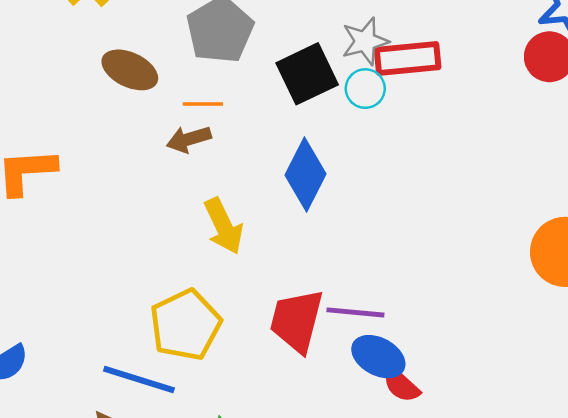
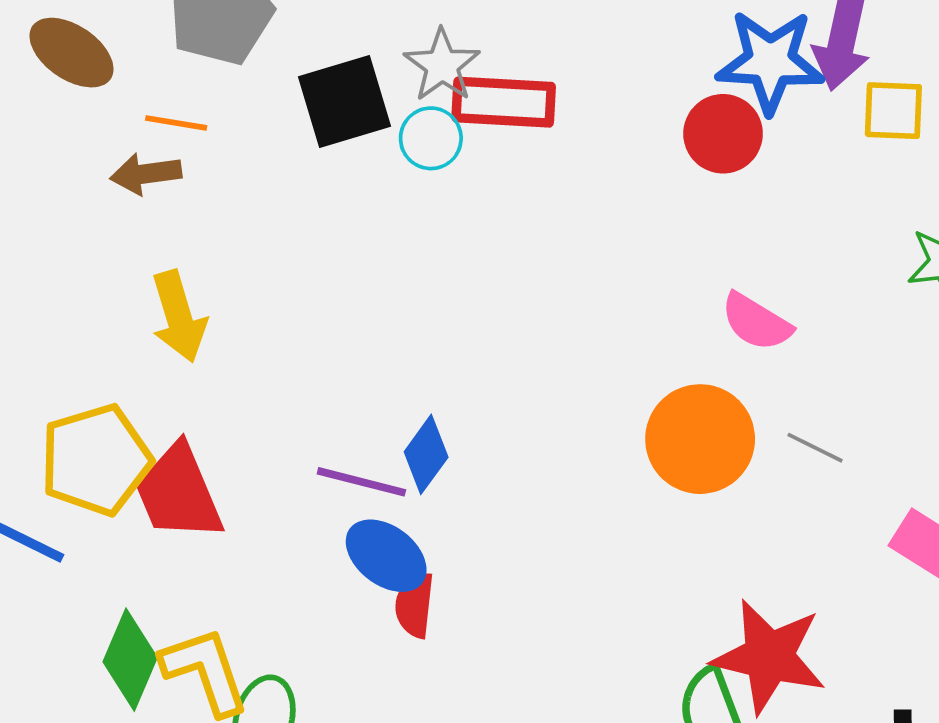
gray star: (365, 41) -> (442, 65), turned -30
blue diamond: (306, 175) -> (426, 454), moved, size x0.7
red trapezoid: (297, 321) -> (179, 493), moved, turned -46
red semicircle: (401, 385) -> (415, 605), turned 45

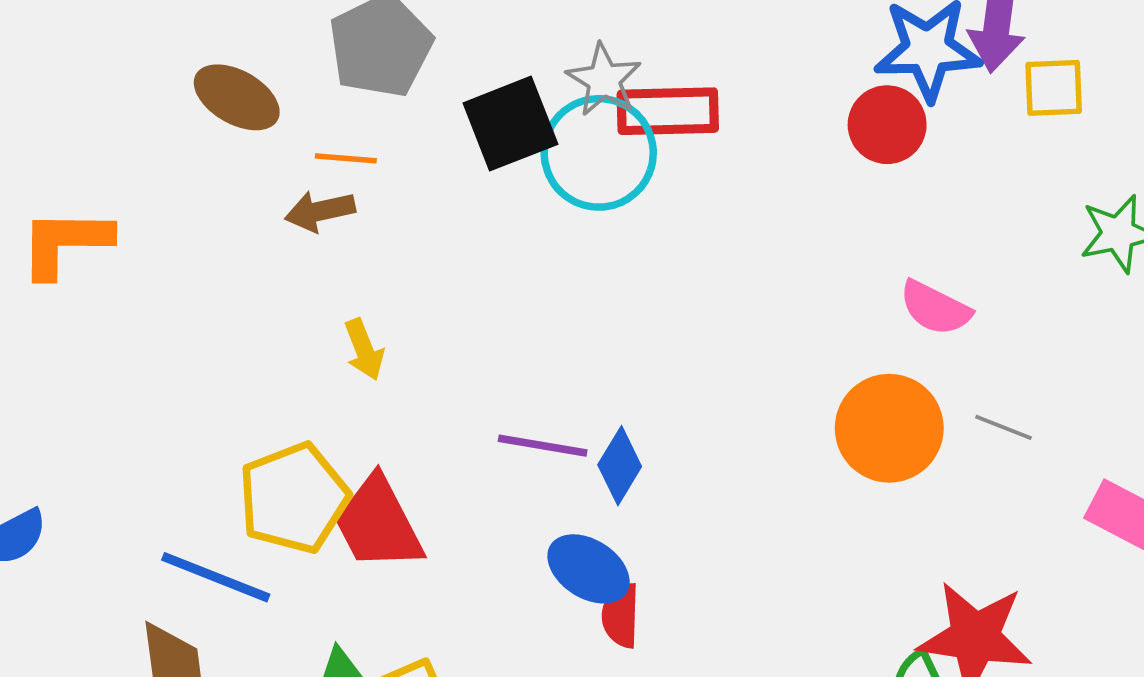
cyan circle: (431, 138) -> (599, 153), size x1.8
yellow arrow: (179, 316) -> (364, 349), size x0.7
purple line: (361, 482) -> (543, 446), moved

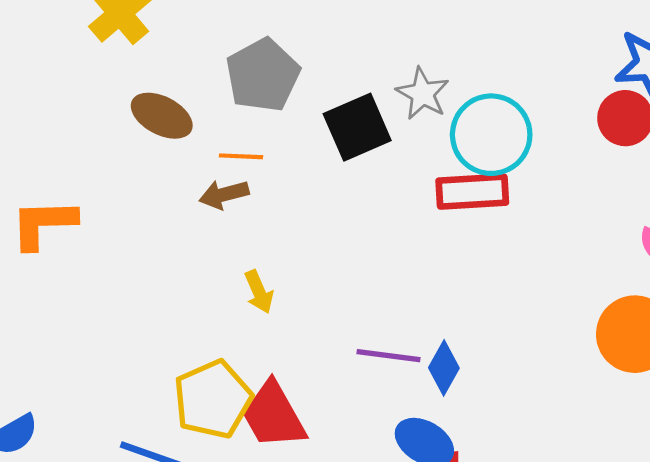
red rectangle: (668, 111) -> (472, 192), moved
cyan circle: (599, 153) -> (491, 135), moved

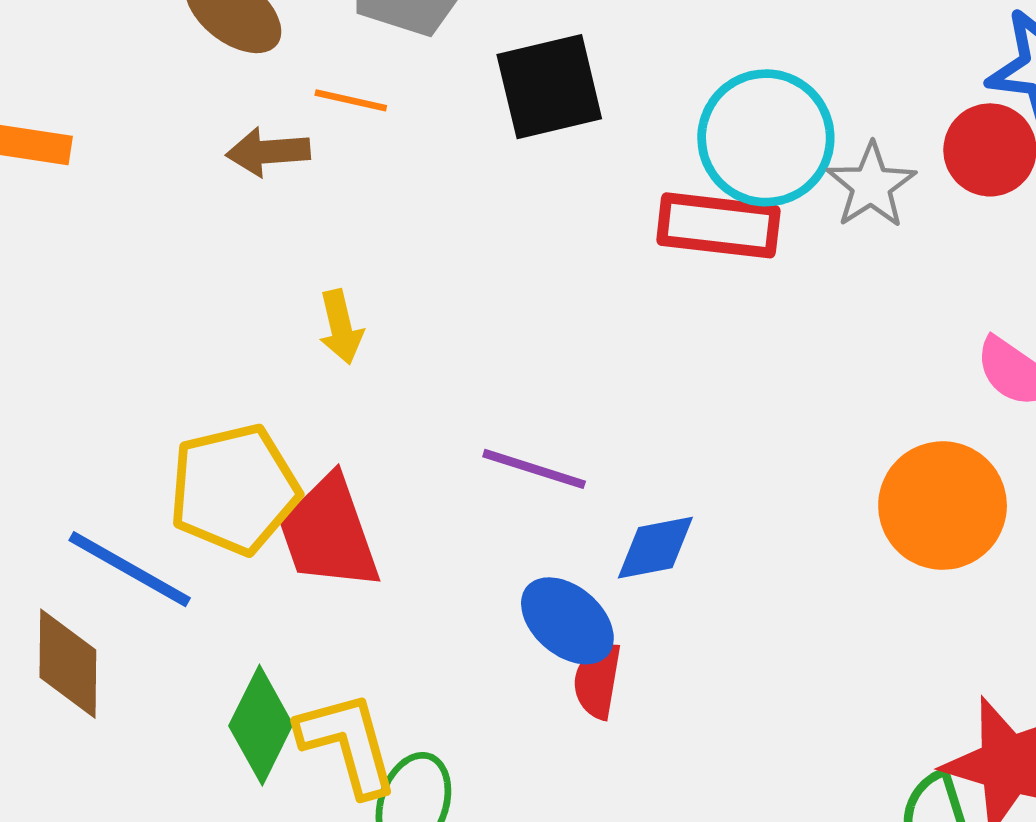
gray star: (423, 94) -> (871, 185), moved
brown arrow: (224, 194) -> (268, 152), moved
blue diamond: (444, 368) -> (655, 548), moved, turned 40

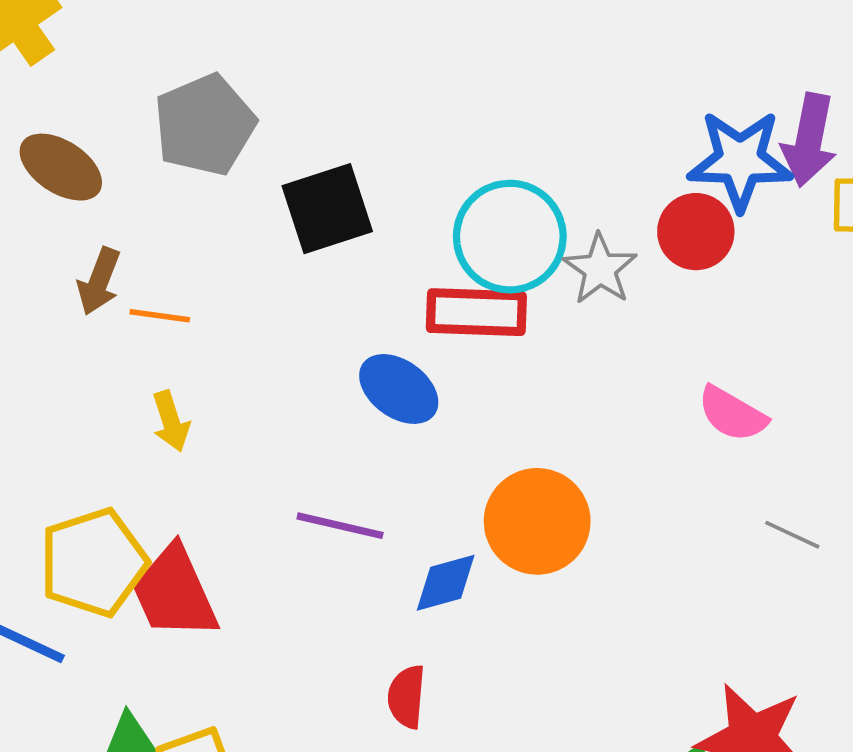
orange line: (351, 100) -> (160, 316), moved
brown arrow: (268, 152) -> (99, 281), turned -60
orange circle: (943, 506) -> (537, 521), moved
blue ellipse: (567, 621) -> (399, 389), moved

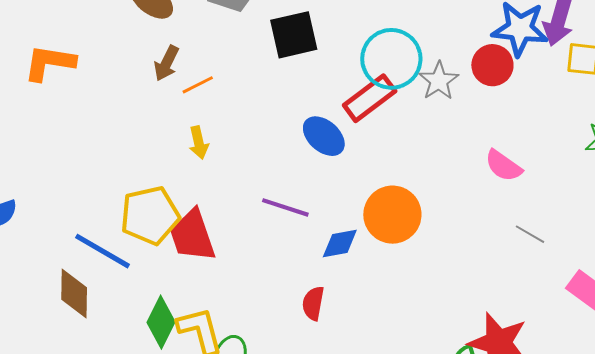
red rectangle: (476, 312) -> (370, 98), turned -44
orange line: (160, 316) -> (198, 85), turned -40

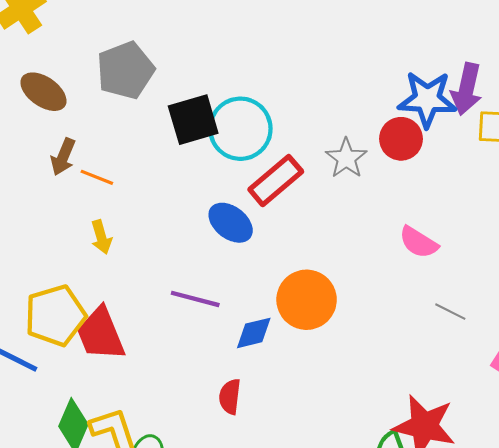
cyan circle: (391, 59) -> (240, 129), moved
orange line: (198, 85) -> (97, 177), turned 52

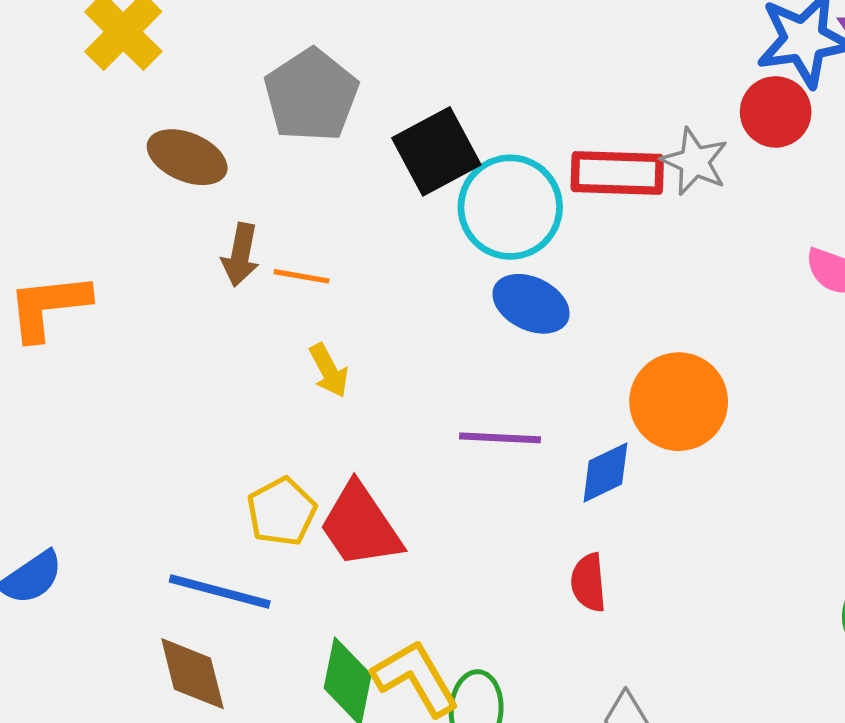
cyan circle: (240, 129) -> (510, 207), moved
red rectangle: (276, 181) -> (617, 173), moved, turned 54
yellow pentagon: (55, 316) -> (282, 512), size x0.7

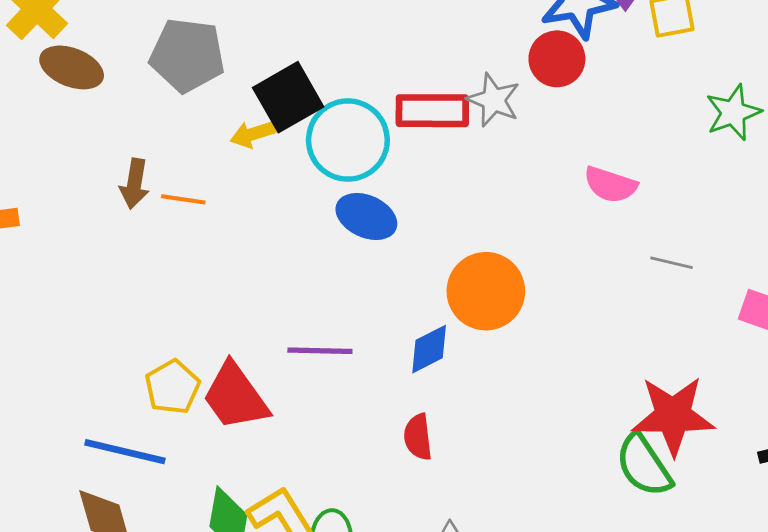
gray pentagon: (311, 95) -> (187, 55), turned -30
brown ellipse: (187, 157) -> (72, 67), moved
yellow arrow: (329, 370) -> (253, 134), moved, turned 102
purple line: (500, 438) -> (320, 351), moved

